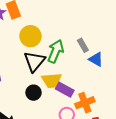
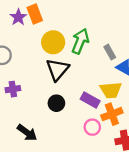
green arrow: (56, 51) -> (80, 41), moved
yellow trapezoid: (52, 81) -> (111, 90), moved

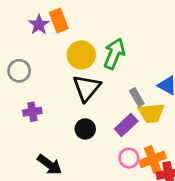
gray rectangle: (110, 52) -> (137, 97), moved
purple rectangle: (90, 100) -> (126, 125), turned -72
orange cross: (112, 114) -> (153, 159), moved

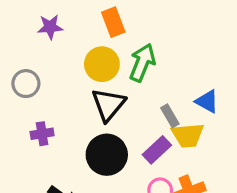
orange rectangle: (59, 21) -> (113, 22), moved
purple star: (39, 25) -> (50, 27), turned 30
black circle: (85, 129) -> (107, 155), size x1.6

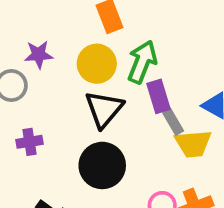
purple star: (50, 27) -> (39, 55), moved
purple rectangle: (157, 150) -> (159, 96), moved, turned -64

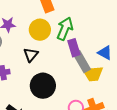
black triangle: (104, 109) -> (31, 55), moved, size x0.7
gray rectangle: (173, 122) -> (82, 62), size x1.5

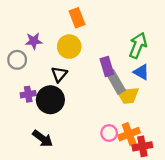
green arrow: (65, 29) -> (138, 45), moved
black circle: (43, 86) -> (50, 100), moved

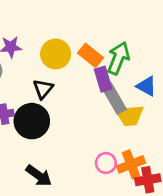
orange rectangle: (77, 18) -> (91, 55), moved, turned -30
green arrow: (138, 45) -> (118, 58), moved
black arrow: (43, 139) -> (39, 176), moved

